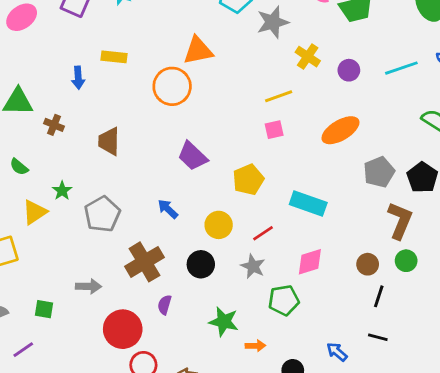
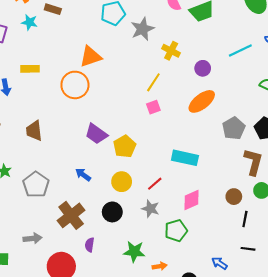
purple circle: (349, 70) -> (203, 68), moved
yellow line: (279, 96) -> (153, 82), turned -30
yellow pentagon: (248, 180) -> (125, 146), moved

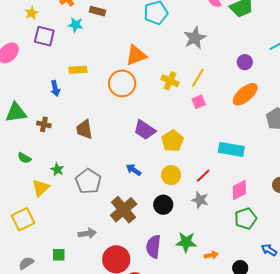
gray star: (142, 29) -> (195, 38), moved
yellow cross: (171, 51) -> (170, 81), moved
green pentagon: (176, 231) -> (246, 219), moved
purple semicircle: (90, 245) -> (153, 247), moved, size x1.6

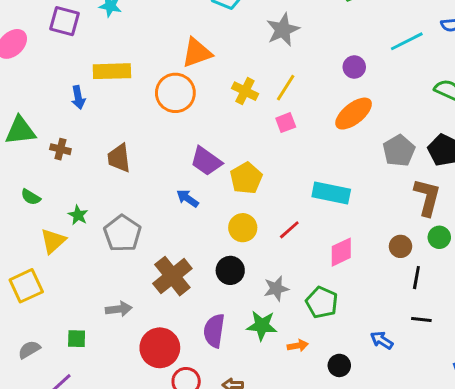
yellow rectangle: (78, 70) -> (112, 71), size x1.4
blue arrow: (134, 170) -> (188, 198), moved
gray star: (200, 200) -> (276, 289), moved, turned -30
green pentagon: (246, 219) -> (322, 302), moved, turned -30

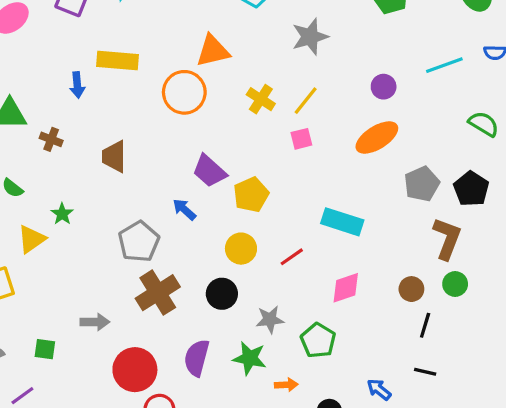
gray pentagon: (122, 233) -> (139, 242), moved

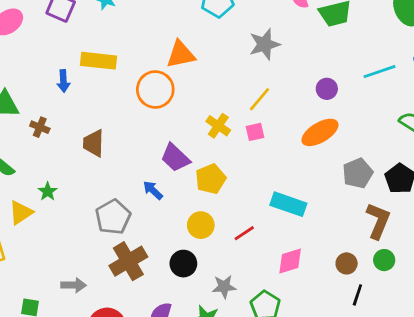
yellow cross: (261, 99) -> (218, 126), moved

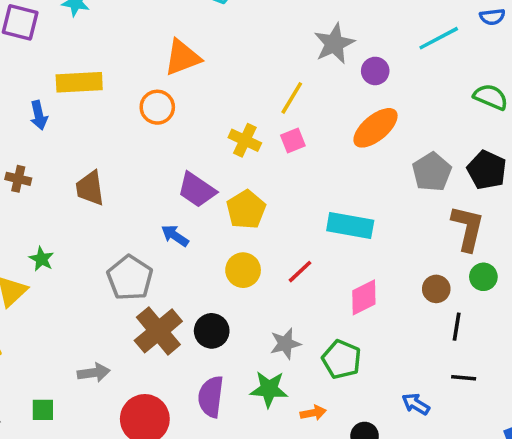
gray star: (265, 44) -> (334, 44), moved
orange circle: (155, 89) -> (157, 107), size x0.7
black circle: (183, 264) -> (212, 331), moved

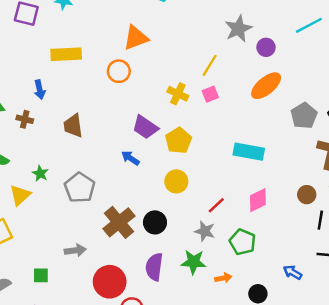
blue arrow: (39, 115) -> (40, 90), moved
red line: (300, 272) -> (216, 205), moved
gray pentagon: (130, 278) -> (80, 188), moved
gray star: (285, 344) -> (205, 231), turned 30

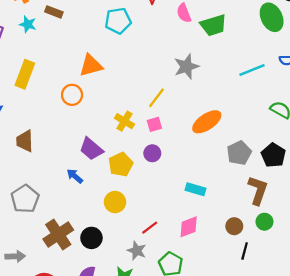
purple circle: (266, 47) -> (152, 153), moved
yellow rectangle: (66, 54) -> (25, 74), turned -72
cyan rectangle: (249, 152) -> (196, 189), moved, size x0.7

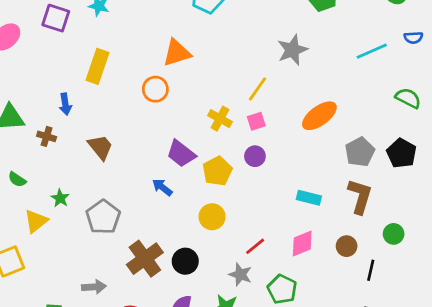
brown trapezoid: (25, 141) -> (100, 147), turned 145
brown L-shape: (258, 190) -> (360, 196), moved
brown circle: (234, 226) -> (347, 246), moved

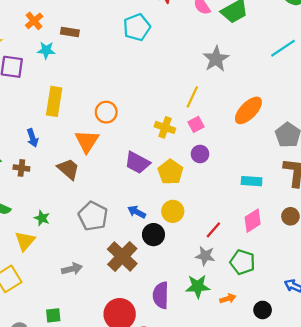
orange triangle: (177, 53) -> (87, 141), moved, turned -30
blue arrow: (162, 187) -> (137, 212), moved
gray pentagon: (103, 217) -> (93, 216), moved
black circle: (185, 261) -> (153, 235), moved
gray arrow: (94, 287) -> (72, 269), moved

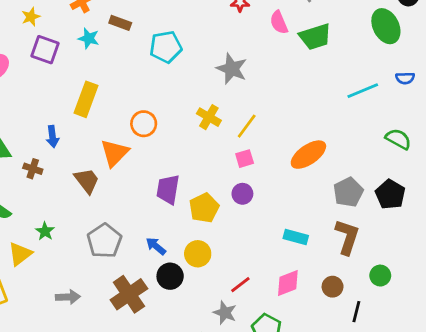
cyan pentagon: (137, 27) -> (166, 47), moved
gray star: (216, 59) -> (232, 69), moved, turned -30
yellow cross: (165, 127) -> (209, 117), moved
purple trapezoid: (137, 163) -> (168, 189), turned 60

